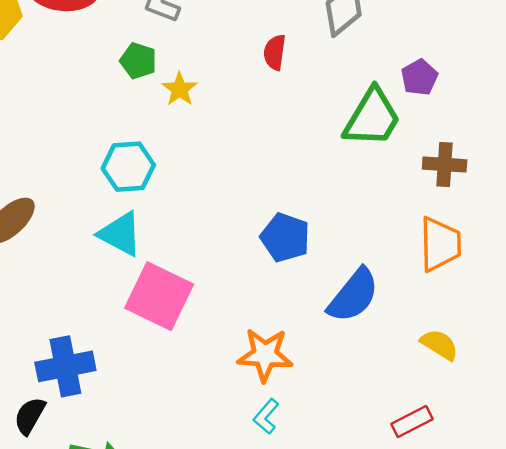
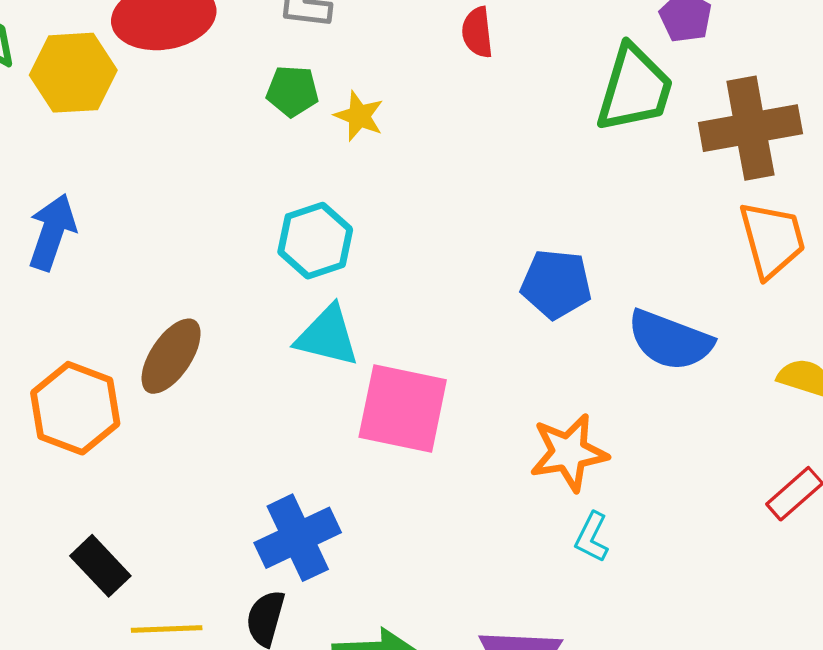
brown cross: (445, 164) -> (750, 128), size x1.6
blue semicircle: (353, 295) -> (670, 340), turned 86

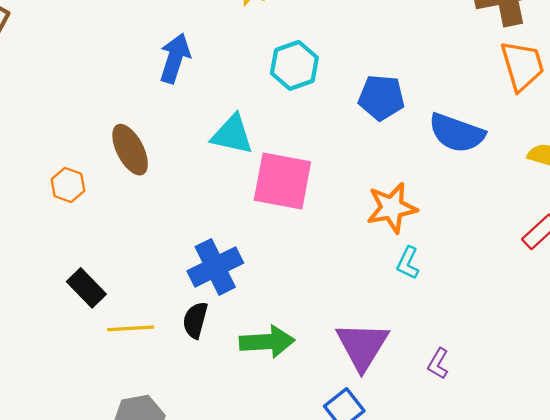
blue arrow: (52, 232) -> (175, 58), moved
cyan hexagon: (315, 241) -> (294, 65), moved
brown ellipse: (171, 356) -> (130, 150), turned -60
orange hexagon: (75, 408) -> (68, 185), size x0.6

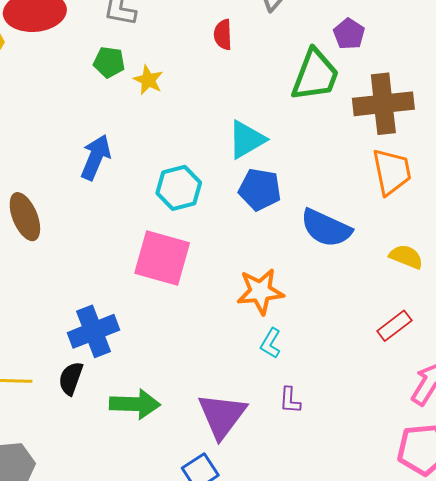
blue arrow: (175, 58) -> (96, 157), moved
cyan hexagon: (294, 65) -> (179, 188), moved
cyan triangle: (232, 135) -> (247, 139), moved, turned -48
purple L-shape: (438, 364) -> (290, 400), moved, turned -32

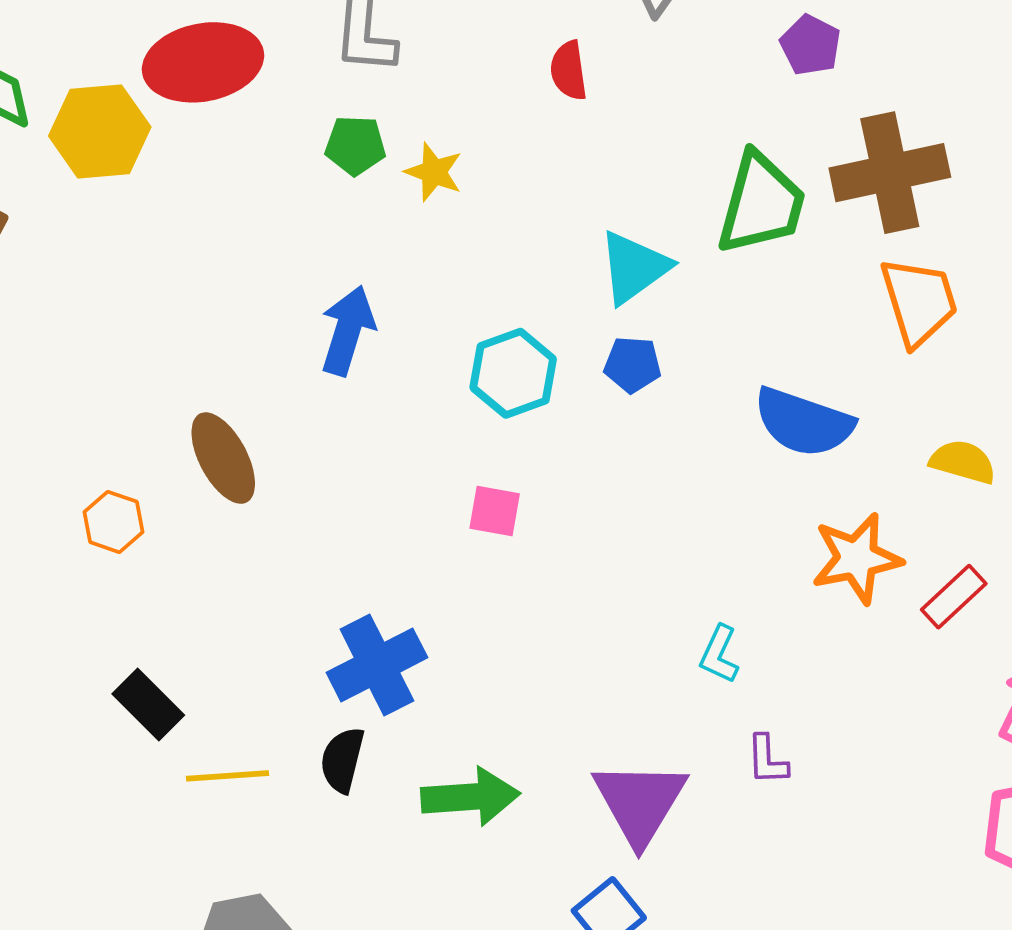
green trapezoid: (315, 75) -> (761, 204), moved
blue pentagon: (260, 189) -> (633, 365), moved, size x0.7
pink square: (162, 258) -> (495, 511), size x0.5
orange star: (260, 291) -> (857, 558), moved

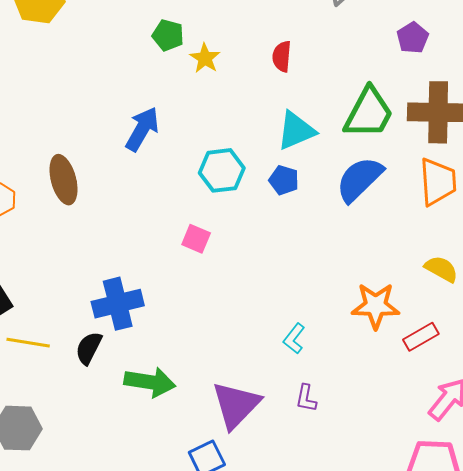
red semicircle: (569, 71) -> (282, 56), moved
blue semicircle: (804, 422) -> (360, 179), moved, turned 104

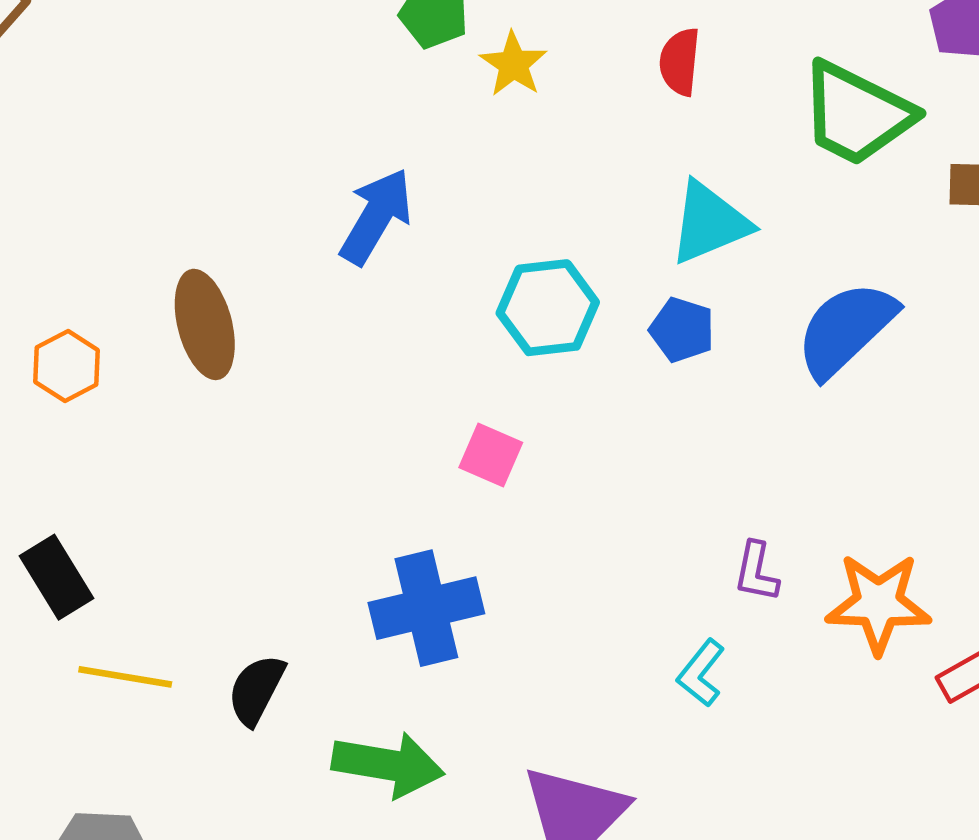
green trapezoid: (369, 113) -> (857, 114), moved, turned 88
blue cross: (118, 304) -> (426, 608), moved
purple L-shape: (306, 398) -> (756, 572), moved

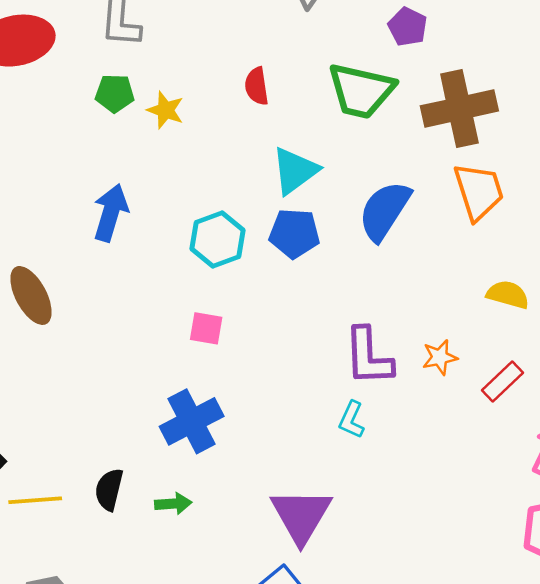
blue pentagon: (682, 330) -> (294, 233), size x1.4
purple L-shape: (756, 572) -> (368, 357), size x1.8
orange star: (878, 603) -> (440, 357), size x0.6
green arrow: (388, 765) -> (173, 504), moved, size x0.6

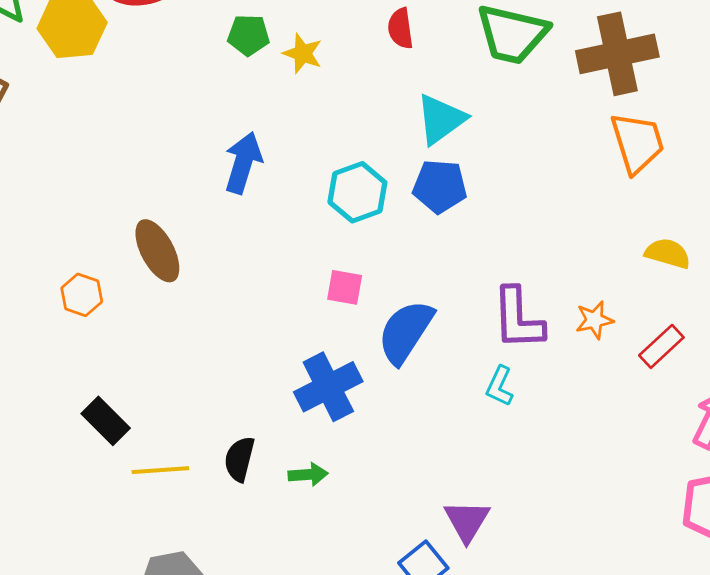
blue semicircle: (384, 211) -> (406, 332), moved
purple triangle: (301, 516) -> (467, 521), moved, size x0.7

